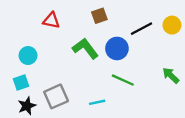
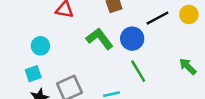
green line: (123, 80) -> (138, 71), turned 35

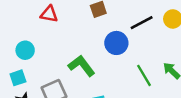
green L-shape: (100, 39) -> (82, 66), moved
green line: (138, 71) -> (144, 75), moved

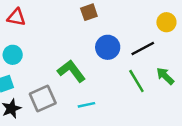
red triangle: (49, 14) -> (16, 17), moved
black line: (142, 23) -> (143, 49), moved

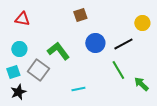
green L-shape: (71, 71) -> (58, 51), moved
green arrow: (165, 76) -> (141, 84), moved
gray square: (43, 99) -> (38, 70), moved, turned -30

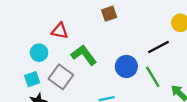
red triangle: (22, 19) -> (60, 31), moved
blue circle: (95, 43) -> (126, 66), moved

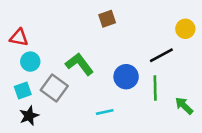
red triangle: (60, 31) -> (19, 38), moved
green line: (153, 77) -> (155, 88), turned 30

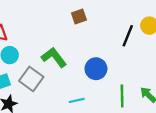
black line: (161, 55) -> (128, 36), moved, turned -40
green line: (155, 88) -> (122, 96), moved

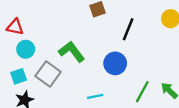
black line: (128, 36) -> (128, 29), moved
green line: (122, 96) -> (142, 92), turned 30

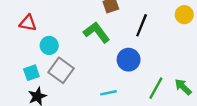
cyan circle: (26, 49) -> (49, 45), moved
green L-shape: (72, 52) -> (97, 32), moved

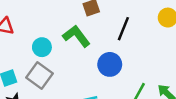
cyan circle: (49, 45) -> (42, 47), moved

